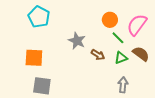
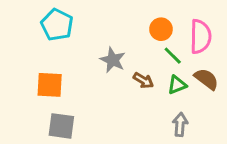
pink semicircle: (137, 25) -> (201, 37), turned 145

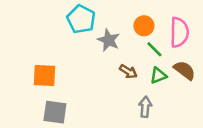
cyan pentagon: (57, 25) -> (81, 19), moved
gray star: (113, 60) -> (109, 40), moved
gray arrow: (180, 124) -> (145, 107), moved

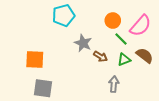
cyan pentagon: (81, 19) -> (64, 15), turned 30
pink semicircle: (179, 32) -> (140, 26), turned 40
gray star: (109, 40) -> (83, 43), moved

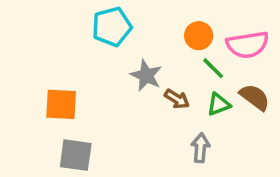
pink semicircle: (140, 26) -> (247, 45), turned 40

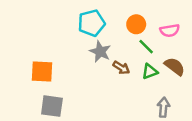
cyan pentagon: (112, 27) -> (92, 23), moved
pink semicircle: (247, 45) -> (170, 30), size x0.7
gray arrow: (200, 148) -> (163, 107), moved

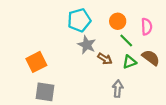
pink semicircle: (170, 30) -> (147, 27), turned -84
orange square: (42, 71) -> (36, 62), turned -30
gray arrow: (163, 107) -> (118, 89), moved

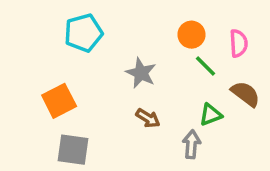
cyan pentagon: (79, 20) -> (83, 33), moved
brown arrow: (105, 59) -> (148, 118), moved
green triangle: (129, 62) -> (211, 115), moved

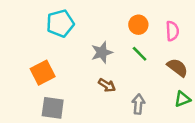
green line: (205, 66) -> (140, 54), moved
gray star: (141, 73) -> (102, 52), turned 30
green triangle: (211, 115) -> (182, 99), moved

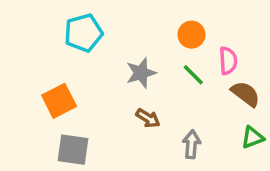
pink semicircle: (172, 31) -> (228, 61), moved

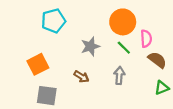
orange circle: (192, 35) -> (123, 22), size x1.5
brown arrow: (148, 118) -> (81, 77), moved
gray arrow: (192, 144) -> (119, 75), moved

